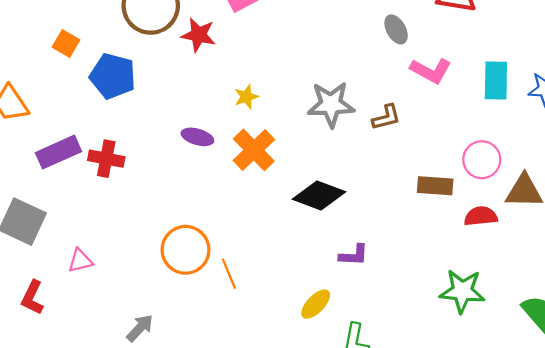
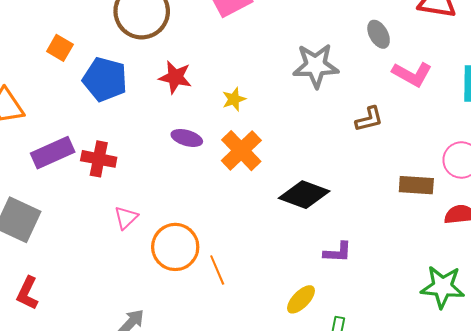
red star: (198, 35) -> (175, 77), moved
gray star: (331, 104) -> (316, 66), moved
pink triangle: (80, 261) -> (126, 218), moved, turned -30

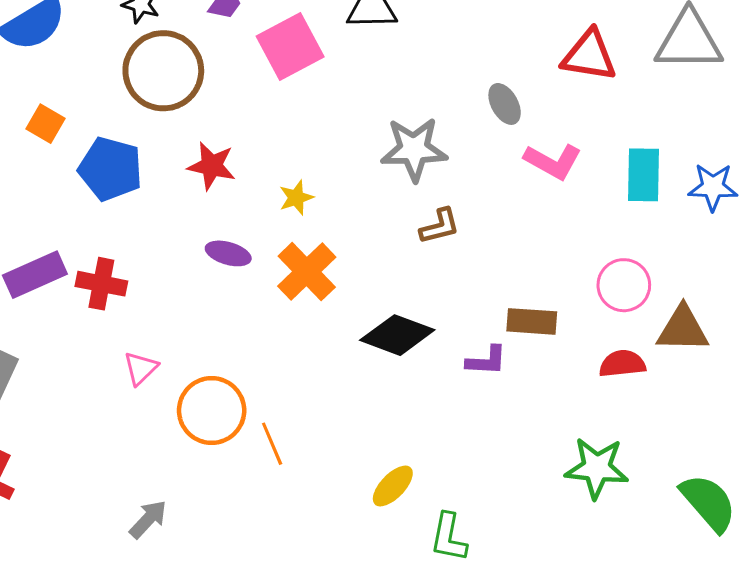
brown L-shape: (369, 119) -> (440, 226), moved
brown rectangle: (416, 185) -> (532, 321), moved
purple L-shape: (338, 252) -> (486, 361), moved

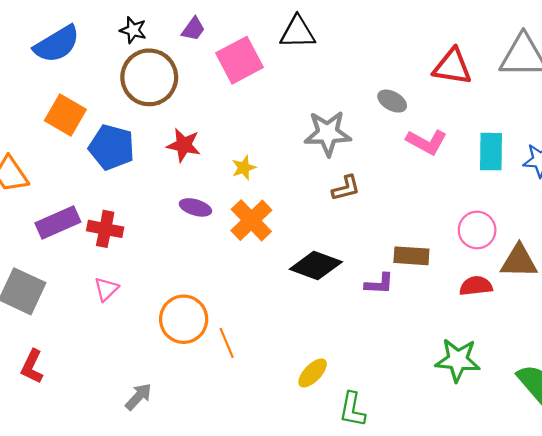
gray ellipse: (505, 104) -> (392, 101), turned -32
orange square: (46, 124) -> (65, 115), size x1.5
pink triangle: (141, 368) -> (106, 289), moved

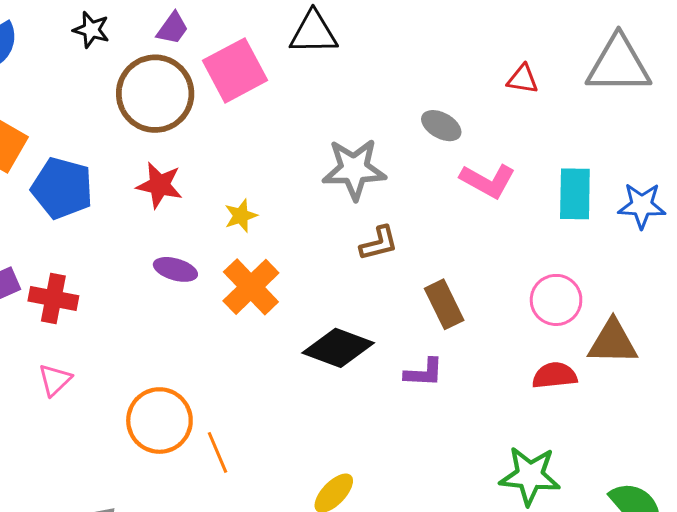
red triangle: (452, 67) -> (523, 79), size x0.6
brown circle: (149, 77) -> (155, 94), moved
brown rectangle: (411, 256) -> (444, 304), moved, turned 60

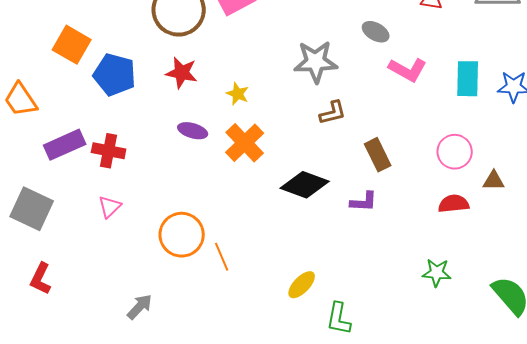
yellow star: (241, 216) -> (238, 94), turned -30
brown triangle: (613, 342) -> (494, 181), size x0.6
green star: (530, 476) -> (437, 273), size x0.7

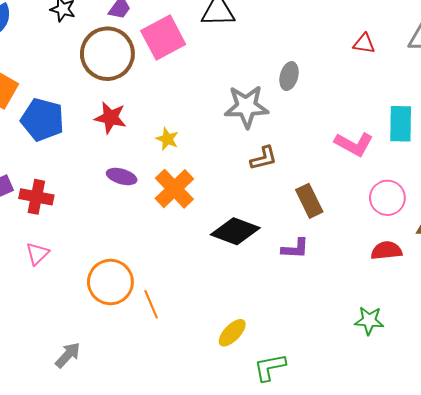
gray ellipse: (376, 32) -> (289, 76), moved, turned 76
pink L-shape: (408, 70) -> (354, 144), moved
green L-shape: (339, 319) -> (270, 367), turned 68

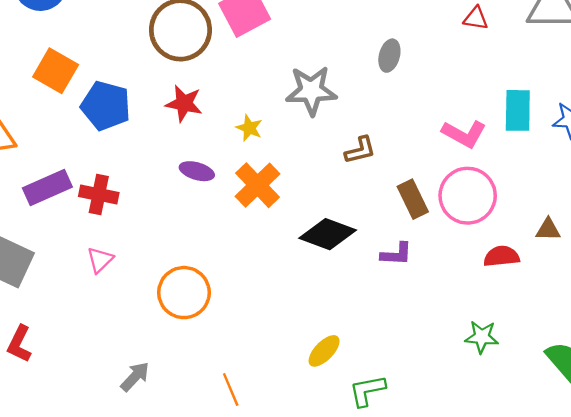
gray star: (246, 106) -> (311, 91), moved
pink circle: (387, 198) -> (468, 196), moved, size x1.4
orange line: (151, 304) -> (231, 389), moved

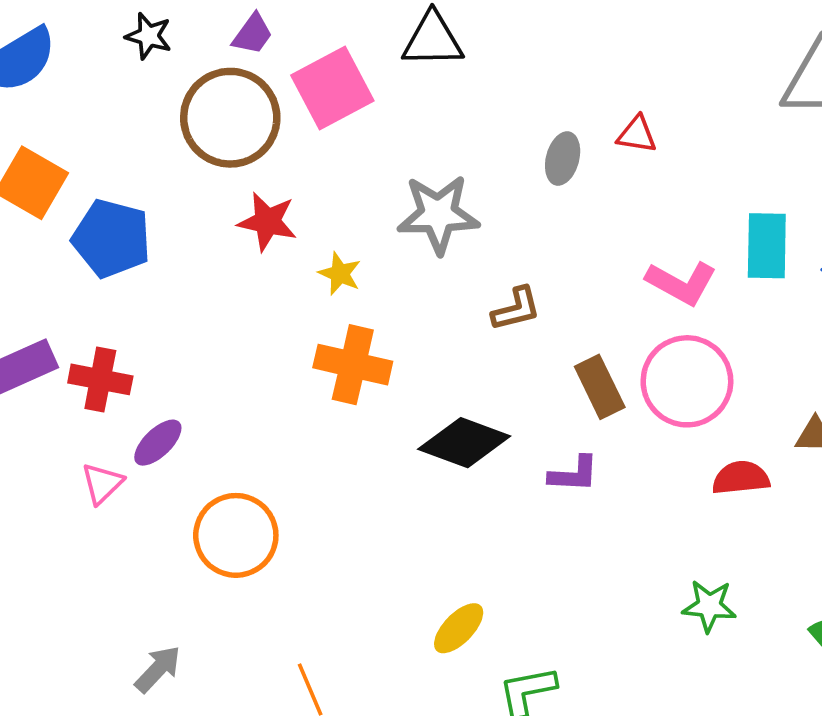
red triangle: (476, 18) -> (637, 134), moved
red star: (184, 103) -> (267, 222), moved
purple ellipse: (197, 171) -> (158, 443), moved, turned -60
orange cross: (258, 185) -> (353, 365), turned -33

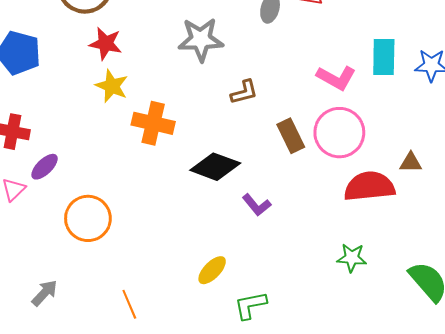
yellow star: (340, 274) -> (112, 86), moved, size x1.4
purple L-shape: (574, 474) -> (257, 205), moved, turned 48
red semicircle: (741, 478) -> (369, 186), size x1.6

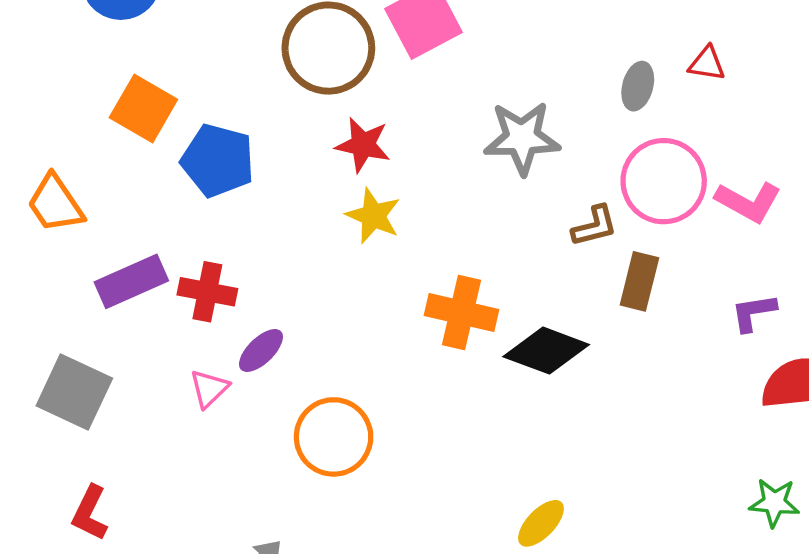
orange cross: (153, 123) -> (461, 312), moved
pink circle: (339, 133) -> (664, 181), moved
brown rectangle: (291, 136) -> (639, 281), moved, turned 40
purple L-shape: (257, 205) -> (754, 312), moved, turned 120

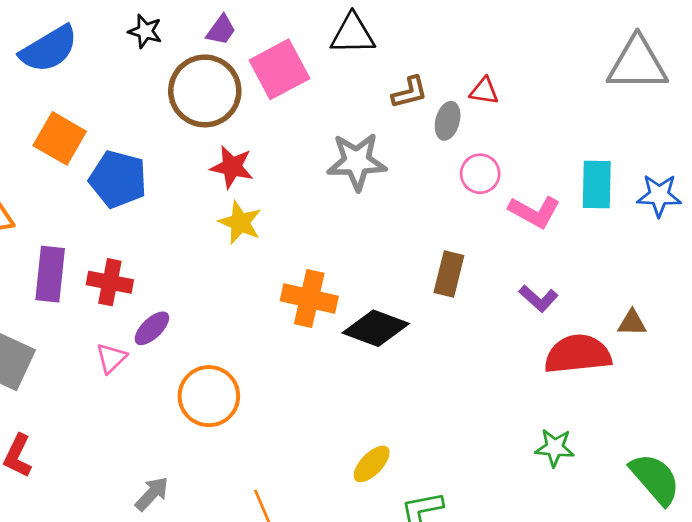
red triangle: (707, 64) -> (484, 91), moved
pink circle: (664, 181) -> (480, 174), moved, size x0.6
brown L-shape: (595, 226) -> (410, 92), moved
purple rectangle: (131, 281) -> (50, 274), turned -60
purple L-shape: (754, 312) -> (538, 298), turned -129

